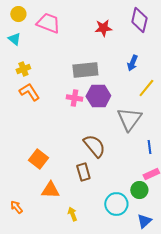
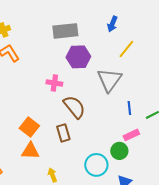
pink cross: (74, 98) -> (54, 83), moved
orange square: (38, 159) -> (29, 127), moved

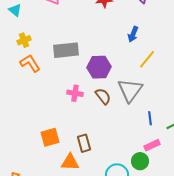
gray rectangle: (65, 31) -> (66, 50), moved
brown semicircle: (74, 107) -> (103, 96), moved, size x0.7
orange square: (29, 127) -> (50, 137), turned 36
orange triangle: (30, 151) -> (70, 162), moved

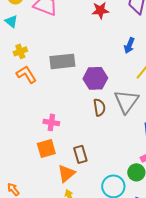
pink cross: (75, 93) -> (51, 122), moved
brown semicircle: (103, 96) -> (99, 107), turned 30
orange triangle: (70, 162) -> (66, 173), turned -42

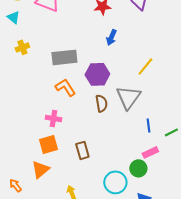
blue arrow: (129, 45) -> (111, 37), moved
orange L-shape: (26, 74) -> (65, 87), moved
orange triangle: (66, 173) -> (40, 169), moved

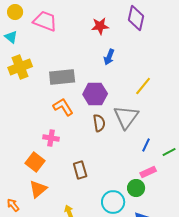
yellow cross: (22, 47) -> (20, 67), size x1.6
blue line: (148, 125) -> (146, 145), turned 32
orange square: (48, 144) -> (35, 162), moved, turned -36

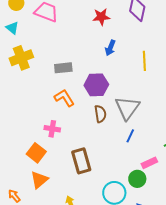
gray rectangle: (62, 77) -> (63, 68), size x0.7
yellow line: (143, 86) -> (144, 61), moved, turned -42
blue line: (146, 145) -> (130, 136), moved
brown rectangle: (80, 170) -> (81, 161), size x1.4

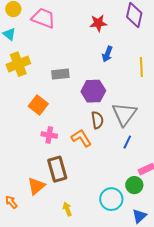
orange L-shape: (64, 98) -> (81, 138), moved
orange square: (36, 153) -> (38, 105), moved
brown rectangle: (81, 161) -> (57, 169), moved

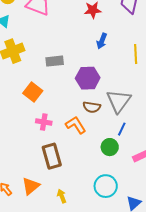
brown semicircle: (97, 120) -> (92, 107), turned 108
green circle: (134, 185) -> (110, 147), moved
orange triangle: (36, 186) -> (31, 186), moved

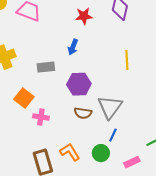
blue arrow: (102, 41) -> (73, 47), moved
pink cross: (44, 122) -> (41, 117), moved
orange L-shape: (76, 125) -> (70, 152), moved

